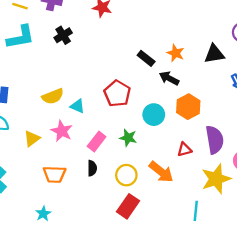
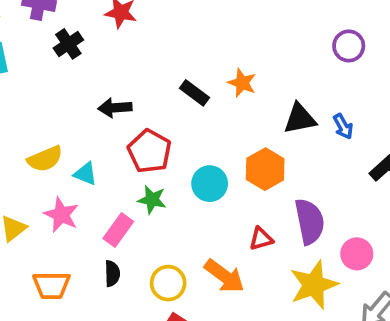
black cross: (63, 35) -> (68, 44), moved
black triangle: (214, 54) -> (300, 119), moved
black arrow: (169, 78) -> (115, 108), moved, turned -30
green star: (128, 138) -> (152, 200), moved

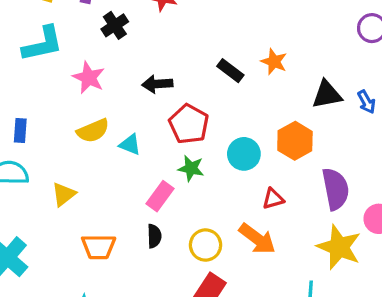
pink star: (61, 215) -> (89, 78), moved
red triangle: (261, 239) -> (273, 199), moved
yellow star: (314, 285) -> (339, 247), turned -30

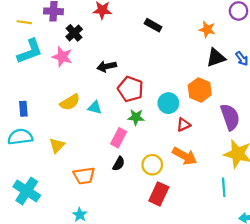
orange star: (274, 62) -> (207, 29), moved
black rectangle: (230, 71) -> (153, 25), moved
pink star: (89, 78) -> (62, 57), moved
red triangle: (273, 199) -> (184, 125), moved
black semicircle: (154, 236) -> (119, 164), turned 40

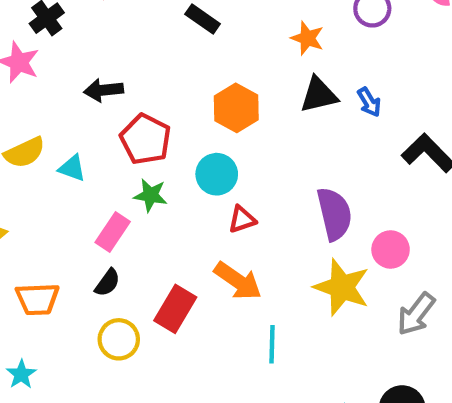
orange hexagon: (200, 90) -> (236, 108), moved
yellow circle: (152, 165) -> (119, 339), moved
cyan line: (224, 187) -> (272, 344), moved
red rectangle: (159, 194) -> (175, 309), moved

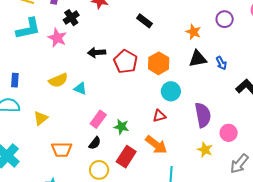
red pentagon: (146, 139) -> (126, 62), moved
cyan circle: (217, 174) -> (171, 91), moved
green star: (150, 195) -> (121, 127), moved
yellow star: (342, 287) -> (205, 150), size x0.6

